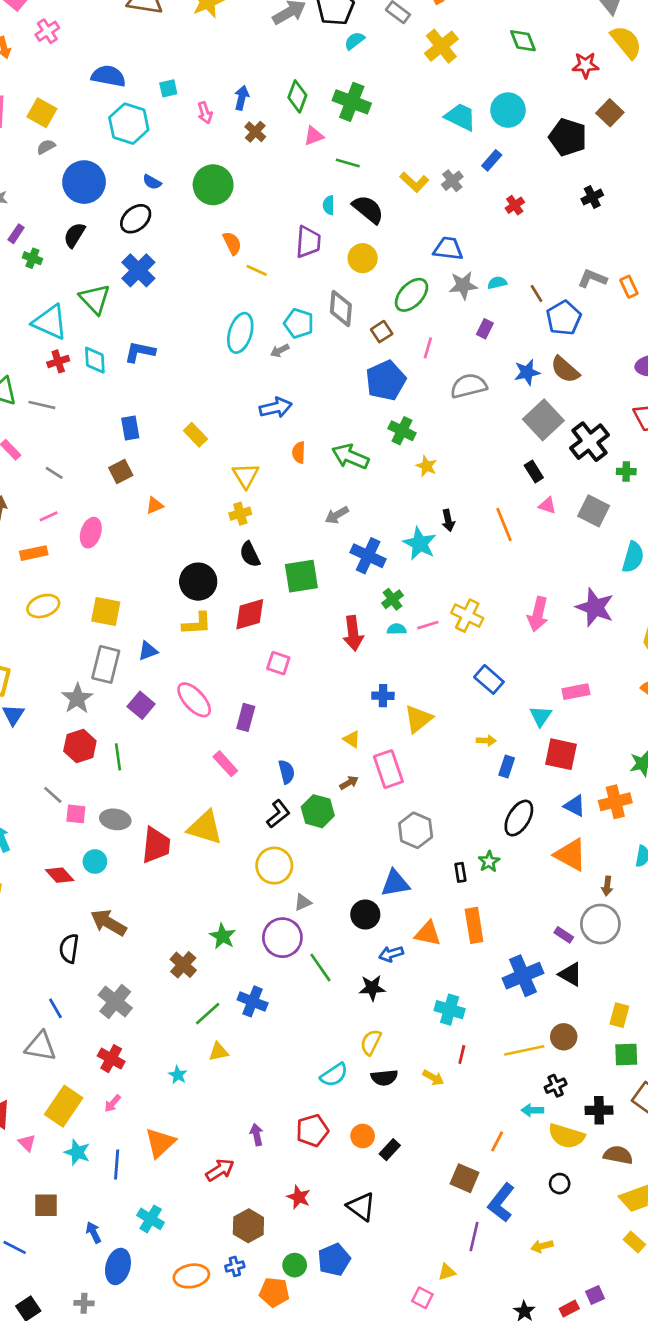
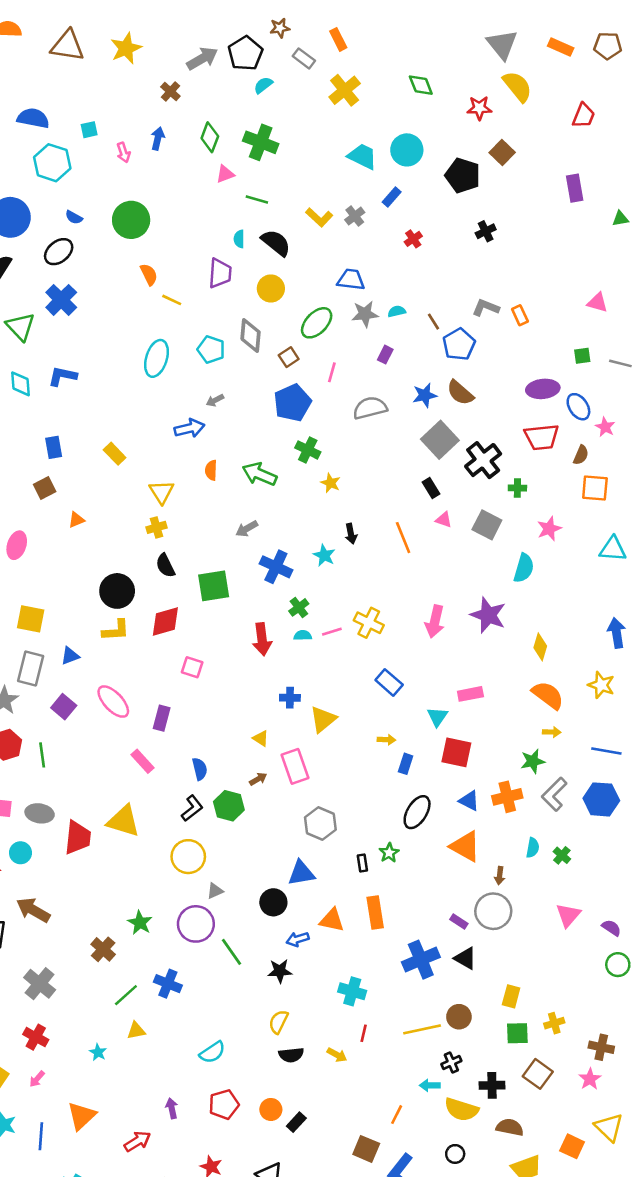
brown cross: (255, 132) -> (170, 92), moved
gray arrow: (280, 351) -> (215, 400), moved
cyan star: (420, 544) -> (324, 555), size x0.7
cyan semicircle: (334, 1075) -> (212, 1052), moved

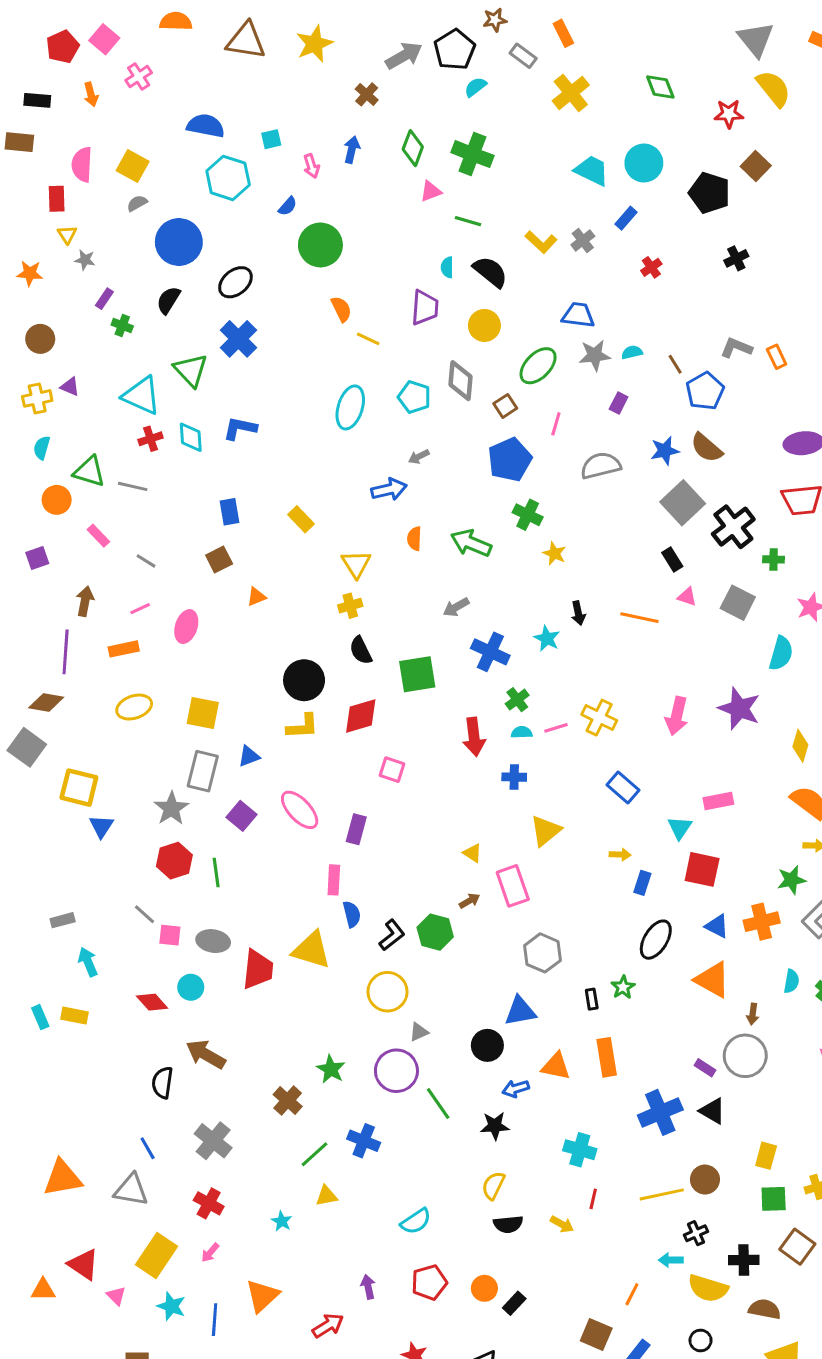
blue semicircle: (74, 217) -> (288, 206), moved, turned -78
orange line: (403, 538) -> (639, 618), turned -56
blue cross: (290, 698) -> (514, 777), moved
pink rectangle: (143, 761) -> (334, 880), turned 45
blue semicircle: (200, 769) -> (352, 914), moved

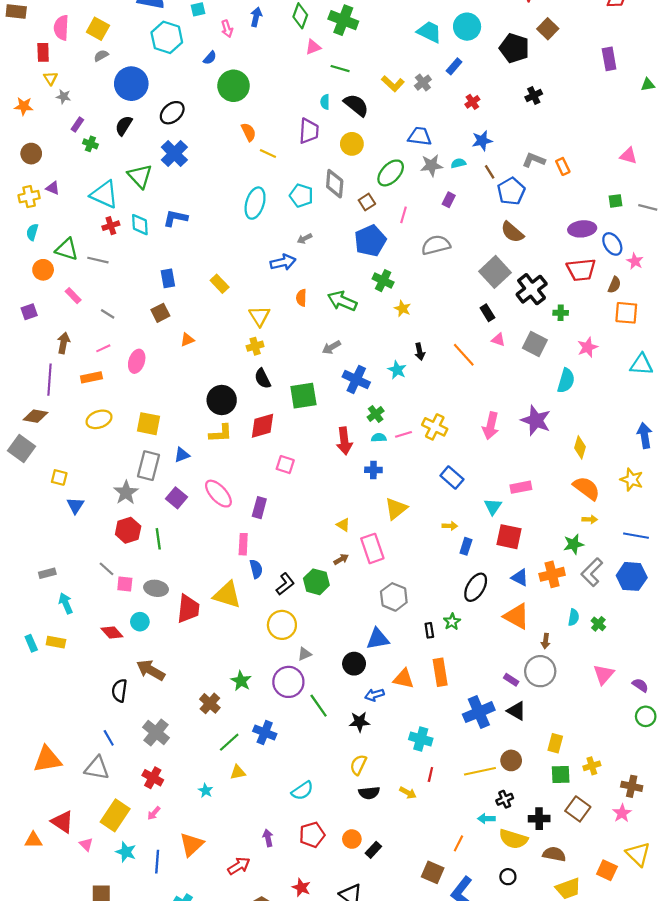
blue star: (665, 451) -> (482, 141), moved
orange line: (639, 618) -> (464, 355), turned 36
yellow square: (79, 788) -> (59, 477), size x0.6

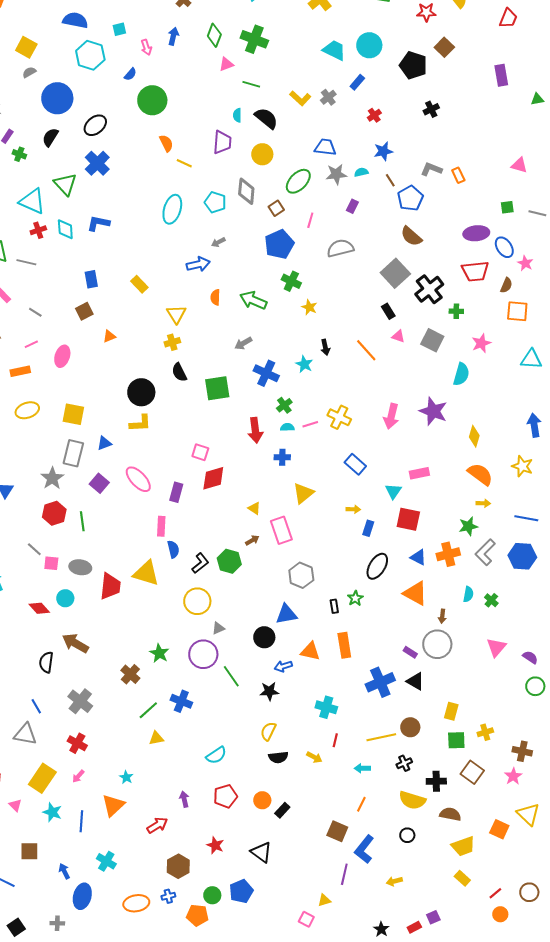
red diamond: (263, 426) -> (213, 478), moved
cyan star: (206, 791) -> (126, 777), moved
cyan arrow: (486, 819) -> (362, 768), moved

